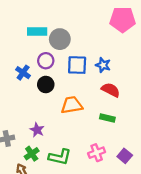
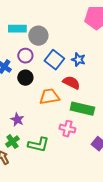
blue square: (77, 65) -> (54, 60), turned 36
red semicircle: (111, 90) -> (71, 83), moved
green rectangle: (107, 118) -> (82, 109), size x1.6
pink cross: (97, 153) -> (67, 129), moved, turned 35

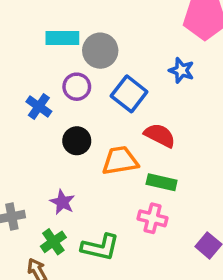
blue star: (78, 60) -> (181, 70), moved
black circle: (25, 78) -> (77, 141), moved
green rectangle: (82, 109) -> (162, 182), moved, size x0.7

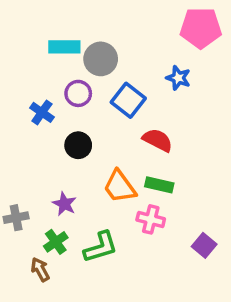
orange trapezoid: (120, 161) -> (120, 187), moved, turned -117
green L-shape: (100, 247) -> (101, 247), turned -30

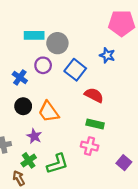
black circle: (78, 145) -> (23, 106), moved
orange trapezoid: (120, 187) -> (49, 112), moved

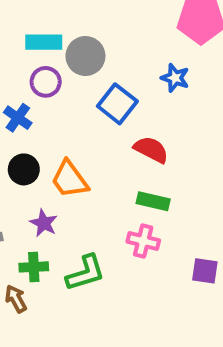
purple circle: (43, 65) -> (46, 82), moved
green cross: (29, 160) -> (34, 267), turned 32
purple square: (124, 163) -> (205, 271), turned -32

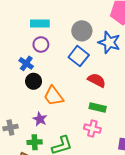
gray circle: (85, 56) -> (82, 31), moved
blue star: (175, 78) -> (109, 42), size x1.5
black circle: (24, 169) -> (34, 81), moved

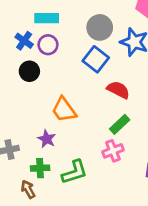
blue cross: (26, 63) -> (24, 41), moved
black circle: (34, 81) -> (29, 71), moved
green rectangle: (98, 108) -> (120, 124), turned -56
pink cross: (92, 129) -> (113, 151), turned -35

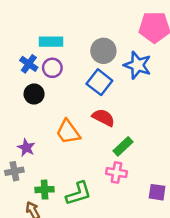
red semicircle: (118, 90) -> (103, 118), moved
purple star: (47, 139) -> (26, 148), moved
pink cross: (113, 151) -> (116, 173), turned 30

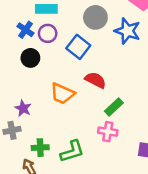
blue square: (99, 82) -> (78, 47), moved
orange trapezoid: (68, 132) -> (62, 94), turned -30

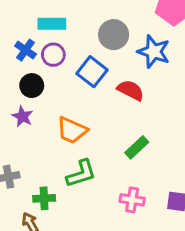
red semicircle: (95, 80) -> (131, 90), moved
purple star: (23, 108) -> (22, 116), moved
pink cross: (108, 132) -> (132, 200), moved
green L-shape: (72, 151) -> (81, 174), moved

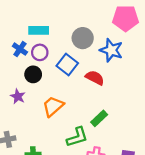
black circle: (32, 86) -> (33, 74), moved
orange trapezoid: (72, 130) -> (53, 106), turned 115
green L-shape: (81, 174) -> (77, 137), moved

